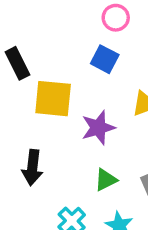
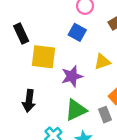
green triangle: (106, 180) -> (76, 110), size x1.5

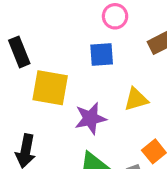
blue square: (77, 32) -> (102, 54), turned -36

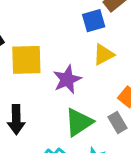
blue square: (102, 54) -> (94, 21), moved

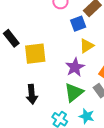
purple star: (67, 79) -> (75, 67), moved

